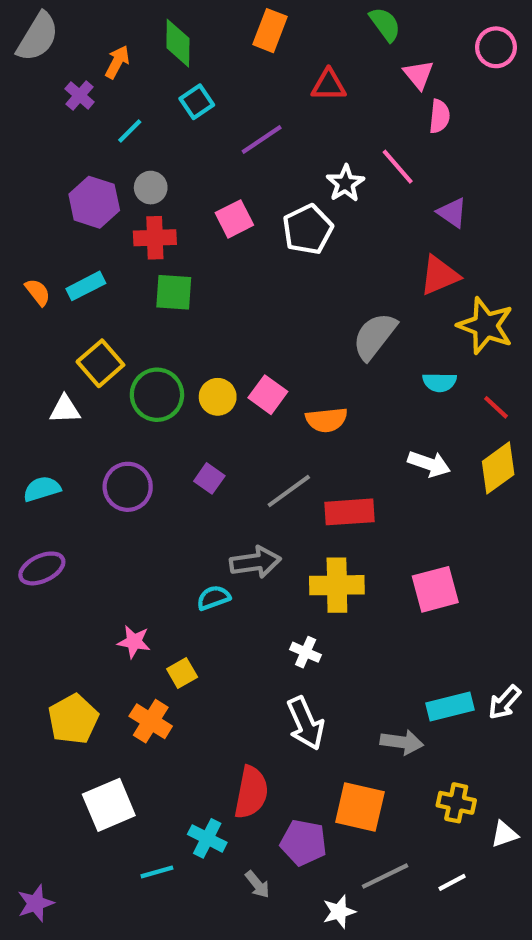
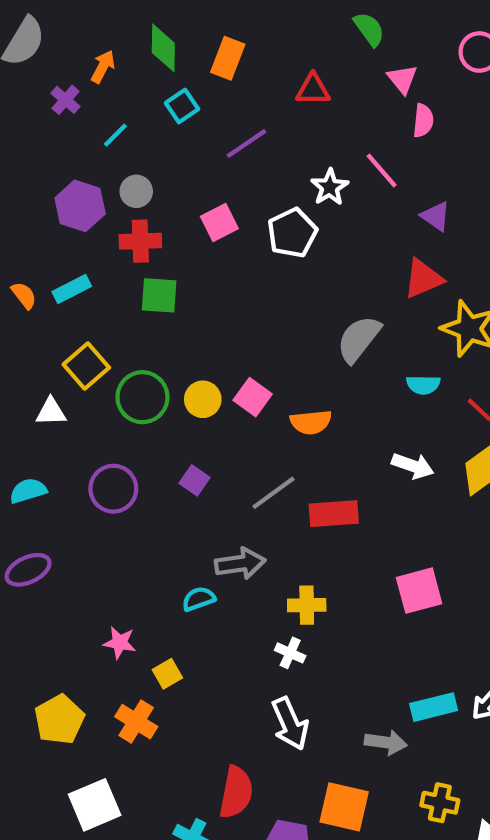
orange rectangle: (270, 31) -> (228, 58), moved
yellow cross: (337, 585) -> (307, 605), moved, size x0.7

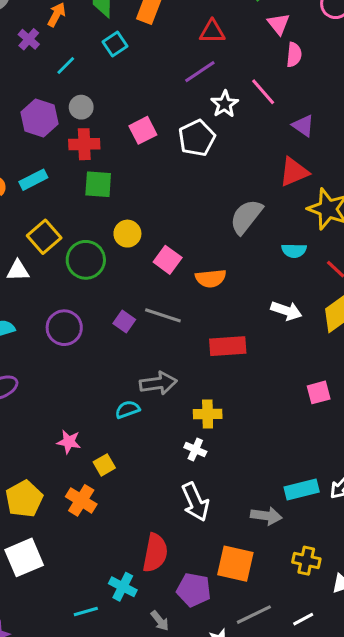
purple line: (246, 143) -> (200, 72), moved
yellow circle: (203, 399) -> (127, 234), moved
gray line: (273, 493) -> (163, 315), moved, turned 54
pink square: (419, 591) -> (319, 392), moved, size x0.7
white square: (95, 805) -> (24, 557), moved

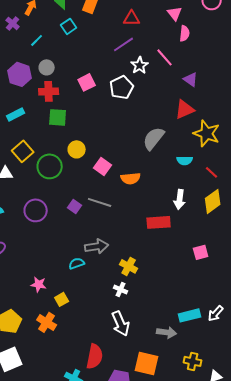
white arrow: (286, 311) -> (180, 199), turned 78
red rectangle: (228, 346) -> (159, 222), moved
yellow cross: (208, 414) -> (129, 266), turned 30

